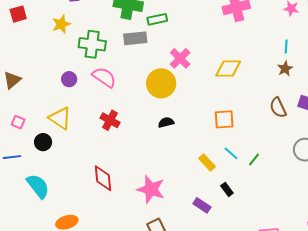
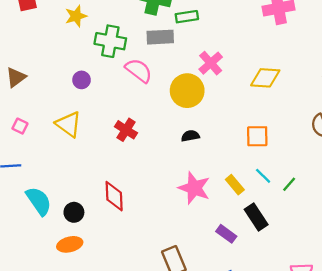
pink semicircle: (104, 77) -> (139, 71), moved
black circle: (43, 142) -> (74, 212), moved
pink star: (151, 189) -> (194, 188), moved
black rectangle: (227, 189) -> (256, 217), size x1.6

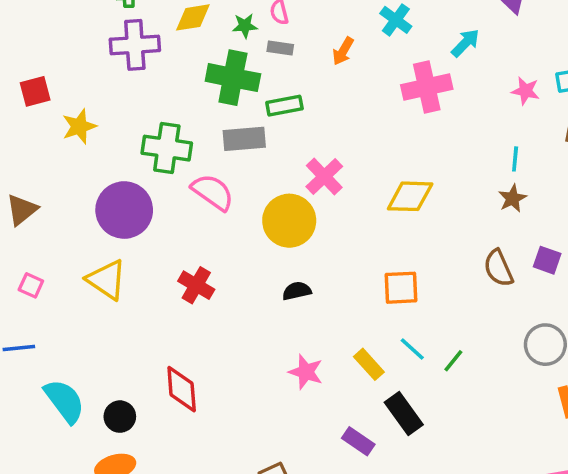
yellow star: (76, 16) -> (79, 126), moved
purple circle: (82, 80) -> (124, 210), size x2.0
pink star: (194, 188) -> (306, 372), size x0.7

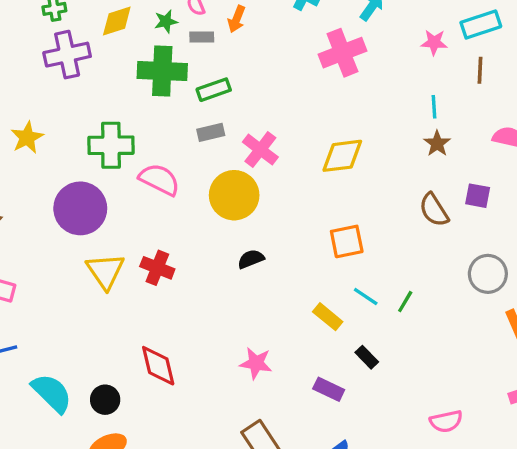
orange arrow: (343, 51) -> (237, 19), moved
gray rectangle: (244, 139) -> (211, 132), moved, size x0.7
yellow triangle: (107, 280) -> (105, 271), moved, turned 30
pink star: (306, 372) -> (256, 363), moved
black rectangle: (404, 413) -> (367, 357), size x0.6

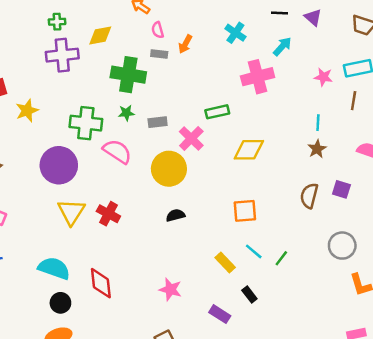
green star: (166, 21) -> (126, 113), moved
green rectangle: (214, 90) -> (217, 112), moved
brown semicircle: (434, 210) -> (309, 196), turned 40
cyan semicircle: (52, 393) -> (54, 268), moved, turned -32

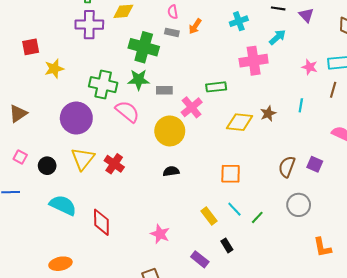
cyan cross: (235, 33) -> (239, 21), turned 30
green star: (126, 113) -> (139, 80), size x1.5
brown star: (317, 149) -> (268, 114), moved
gray circle: (342, 246) -> (299, 205), moved
black circle: (60, 303) -> (47, 166), moved

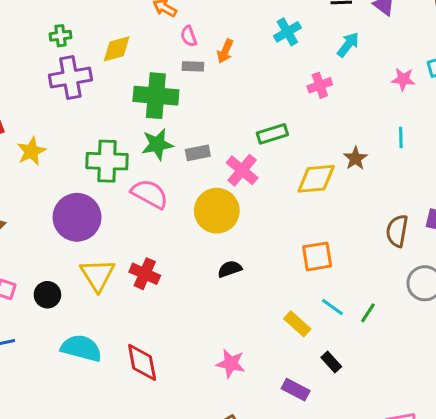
pink cross: (254, 61) -> (320, 85), size x0.6

